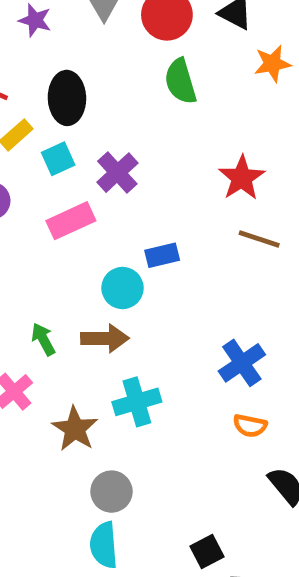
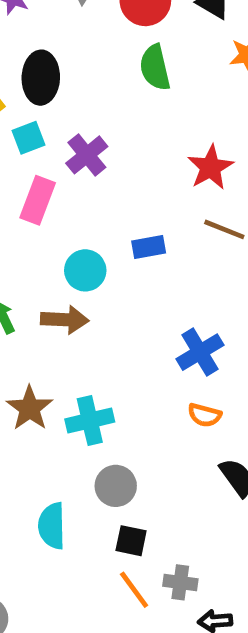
pink rectangle: (71, 221) -> (38, 200), turned -48
blue rectangle: (162, 255) -> (149, 247), moved
cyan cross: (137, 402) -> (90, 420), moved
gray circle: (111, 492) -> (116, 486), moved
black square: (207, 552) -> (131, 541), moved, turned 36

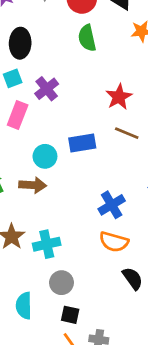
blue rectangle: (149, 247) -> (82, 143), size x1.4
orange semicircle: (204, 415) -> (114, 242), size x1.5

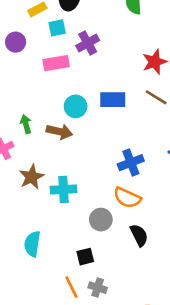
pink rectangle: (18, 115) -> (56, 63), turned 50
gray circle: (61, 283) -> (101, 220), moved
black square: (70, 315) -> (85, 257), moved, turned -36

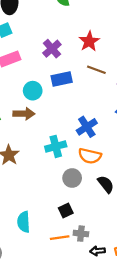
purple cross: (88, 43) -> (52, 49), moved
cyan cross: (63, 190) -> (56, 146), moved
cyan semicircle: (32, 244) -> (24, 222), moved
orange line: (71, 287) -> (60, 238), turned -60

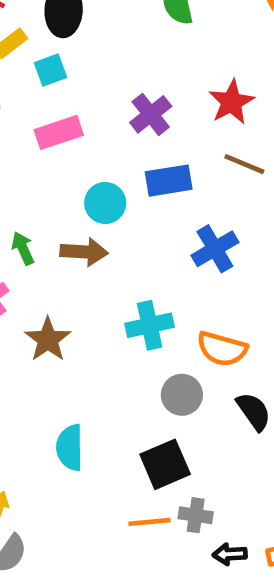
blue cross: (87, 127) -> (215, 249), moved
black square: (66, 211) -> (165, 464), size x1.5
cyan semicircle: (24, 222) -> (70, 448), moved

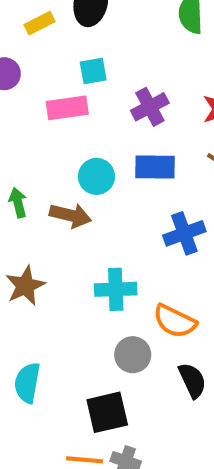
cyan square: (51, 70) -> (93, 71), moved

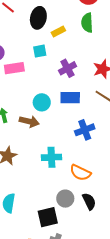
yellow rectangle: (40, 23) -> (58, 31), moved
pink rectangle: (67, 108) -> (14, 68), moved
gray circle: (133, 355) -> (65, 199), moved

